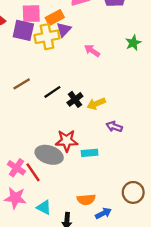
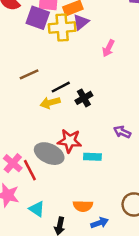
pink arrow: (92, 51) -> (108, 48), turned -105
yellow arrow: (96, 104) -> (50, 103), moved

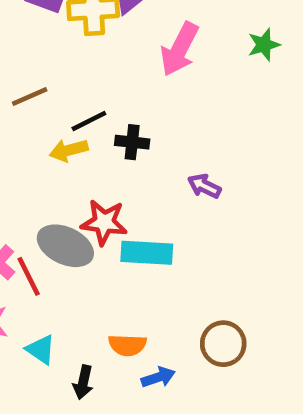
pink arrow: (108, 48) -> (179, 49), size x1.6
black cross: (84, 98) -> (132, 142), turned 35
purple arrow: (122, 132) -> (204, 186), moved
cyan rectangle: (92, 157) -> (147, 253), size x1.5

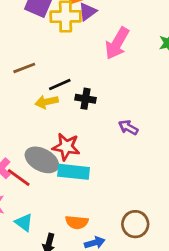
cyan rectangle: (147, 253) -> (74, 172), moved
red line: (29, 276) -> (19, 178), turned -30

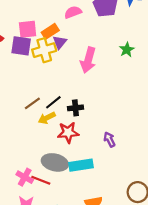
brown line: (24, 68) -> (32, 103), moved
purple arrow: (128, 128) -> (109, 139), moved, turned 48
red star: (66, 147) -> (68, 132), moved

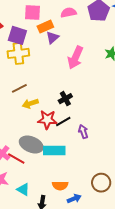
pink square: (28, 29) -> (32, 12), moved
yellow cross: (44, 50) -> (18, 53), moved
black line: (53, 102) -> (63, 122), moved
black cross: (75, 108) -> (65, 99), moved, turned -32

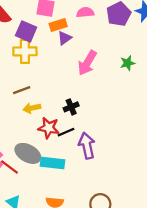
purple arrow: (83, 132) -> (87, 146), size x1.6

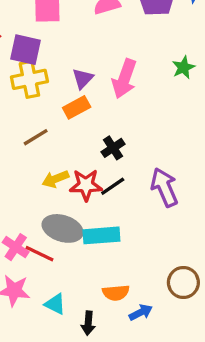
orange rectangle: (58, 25) -> (77, 107), moved
purple triangle: (64, 38) -> (83, 79), moved
yellow arrow: (32, 108) -> (55, 179), moved
purple arrow: (87, 146) -> (164, 187), moved

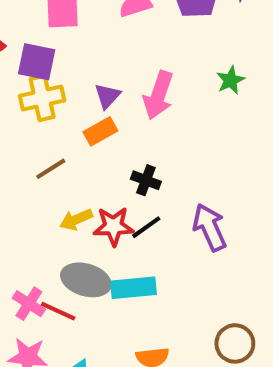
black cross: (113, 148) -> (146, 180), turned -35

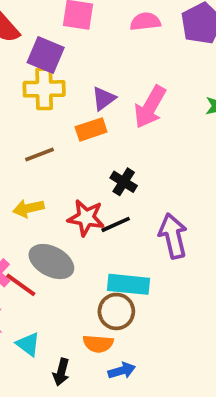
yellow arrow: (76, 220) -> (28, 208), moved
cyan rectangle: (134, 288) -> (129, 284), moved
brown circle: (235, 343) -> (116, 311), moved

